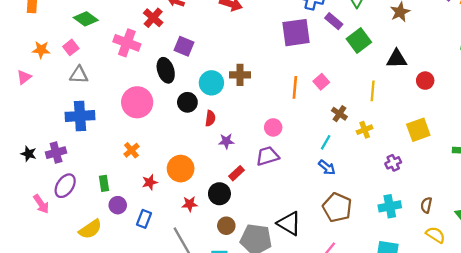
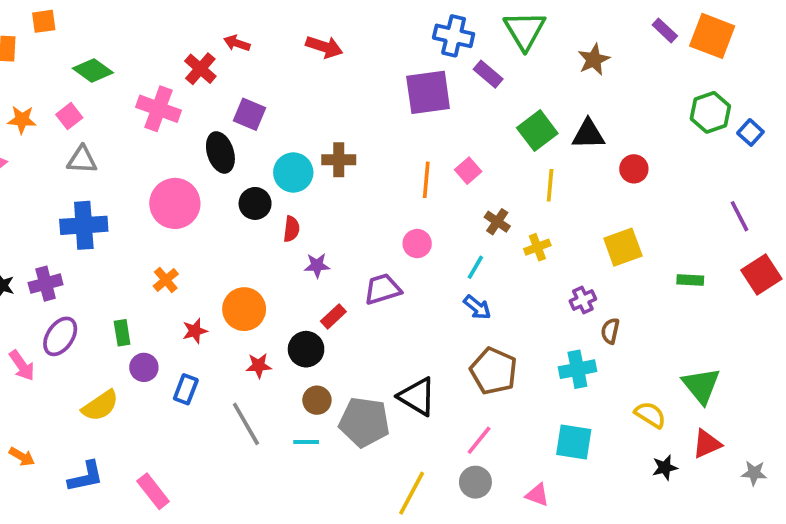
green square: (359, 41) -> (537, 131), moved
pink circle: (273, 127) -> (417, 244), moved
brown semicircle: (426, 205) -> (610, 331), moved

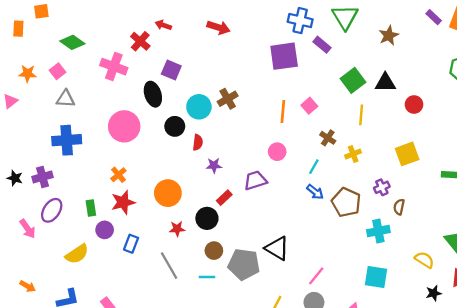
brown cross: (339, 160) -> (228, 99), turned -30
red star: (195, 331) -> (123, 202), moved, size x1.5
brown pentagon: (494, 371) -> (346, 202), moved

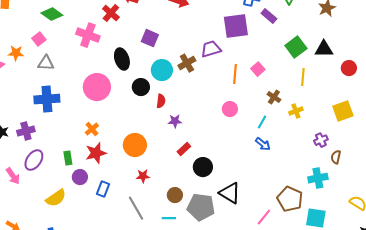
purple square: (171, 70) -> (150, 38), moved
orange star: (28, 73) -> (16, 53), moved
purple trapezoid: (255, 180) -> (211, 49), moved
brown pentagon: (346, 202) -> (290, 199), moved
black circle: (207, 218) -> (203, 167), moved

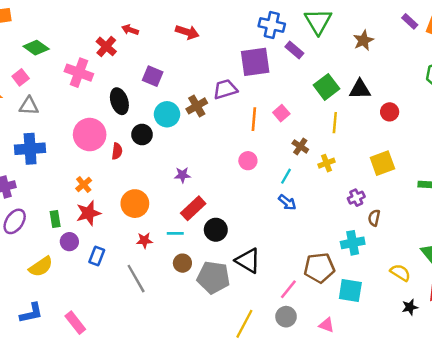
red semicircle: (161, 101) -> (117, 151), moved
red rectangle: (184, 149) -> (193, 208), size x1.5
brown pentagon: (290, 199) -> (319, 268), turned -30
cyan line: (169, 218) -> (175, 233), moved

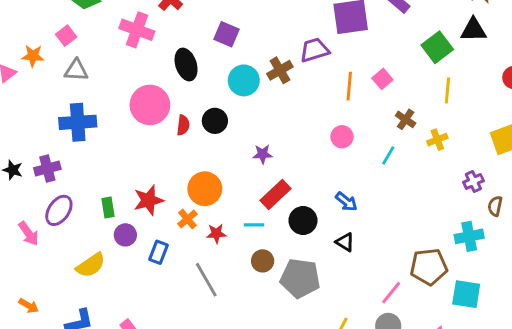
black triangle: (360, 89) -> (473, 30), moved
black circle: (142, 135) -> (215, 121), moved
orange cross: (84, 185) -> (187, 219), moved
blue arrow: (287, 202) -> (346, 202), moved
black triangle: (248, 261) -> (345, 242), moved, size x0.6

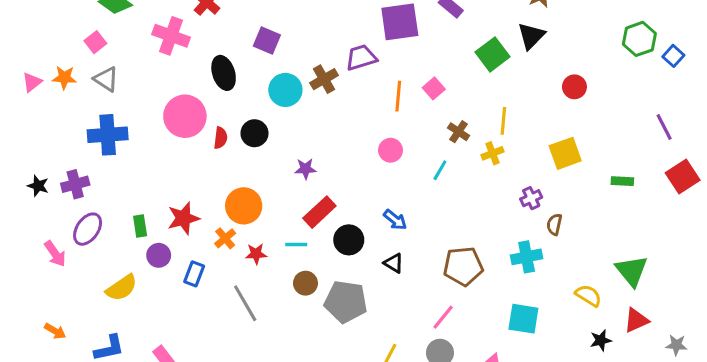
black triangle: (473, 30) -> (531, 36), turned -44
orange star: (33, 56) -> (64, 78), moved
gray triangle: (76, 70) -> (106, 79), turned 30
yellow line: (447, 91) -> (503, 121), moved
brown pentagon: (429, 267) -> (463, 266), moved

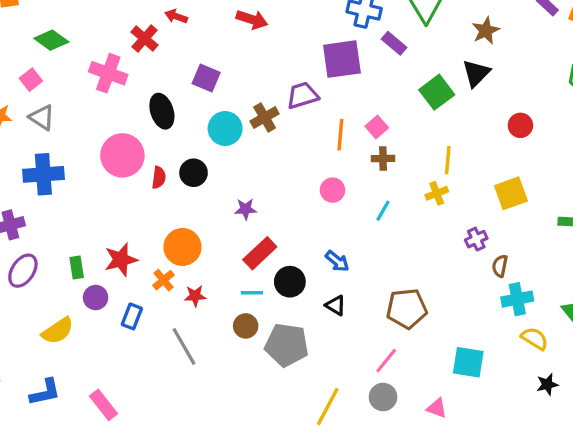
brown cross: (459, 132) -> (383, 159), moved, turned -35
cyan line: (296, 245) -> (252, 293), moved
cyan cross: (527, 257) -> (517, 299), moved

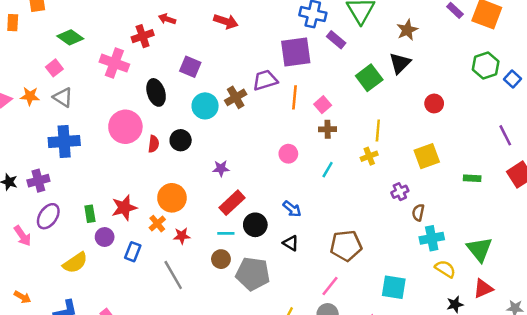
red cross: (145, 38) -> (143, 36), turned 30
orange line: (340, 135) -> (294, 97), moved

